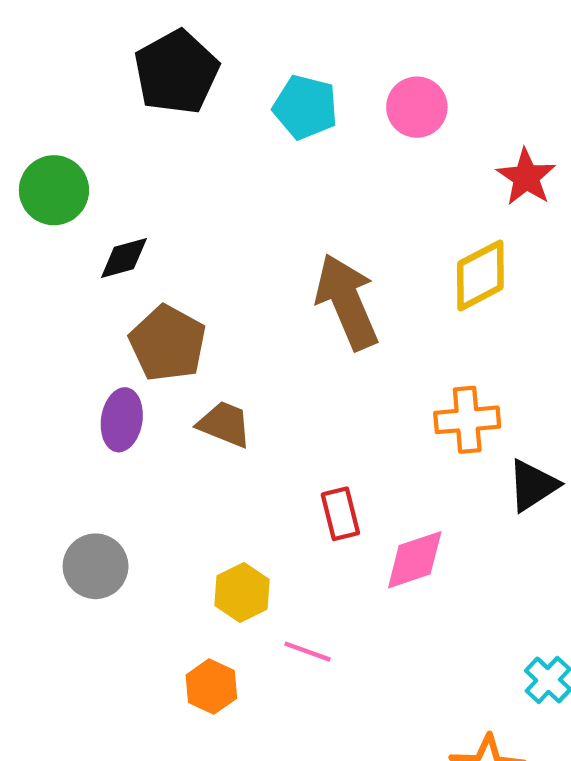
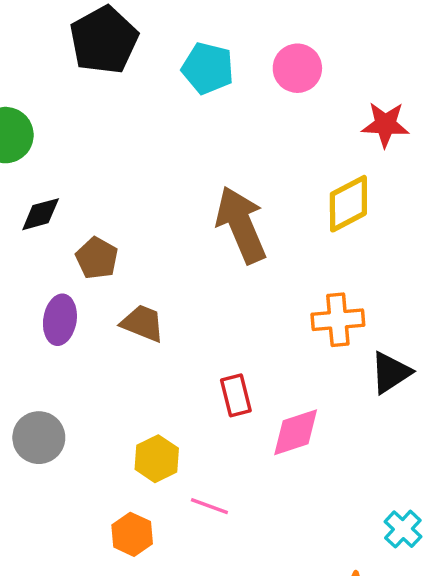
red star: (526, 177) -> (385, 125), turned -30
black diamond: (124, 258) -> (41, 214), moved
brown pentagon: (168, 343) -> (97, 258), size x0.7

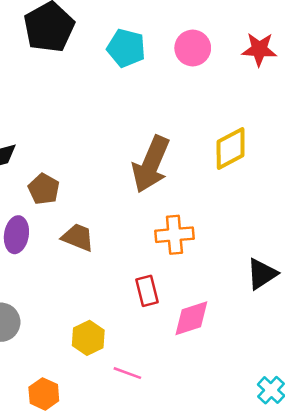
red star: (385, 125) -> (259, 49), moved
brown arrow: (241, 225) -> (151, 164), turned -134
orange cross: (338, 320) -> (174, 235), moved
orange hexagon: (132, 534) -> (44, 394), moved

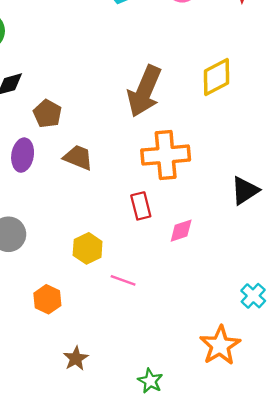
orange cross: (174, 235) -> (166, 155), size x1.4
pink diamond: (191, 318) -> (181, 231), size x0.7

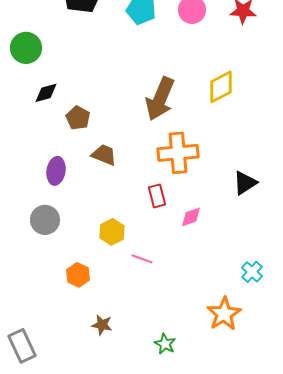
purple ellipse: (23, 155) -> (56, 171), moved
brown star: (76, 358) -> (102, 325), turned -30

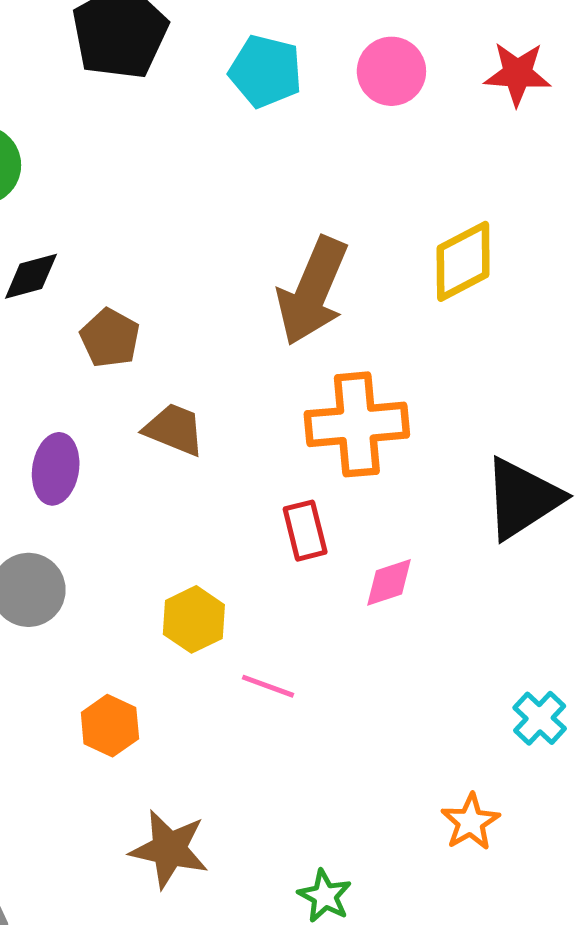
black triangle: (245, 183) -> (522, 498), size x1.4
orange star: (224, 314) -> (470, 822), size x0.7
brown star: (102, 325) -> (169, 849), size x1.5

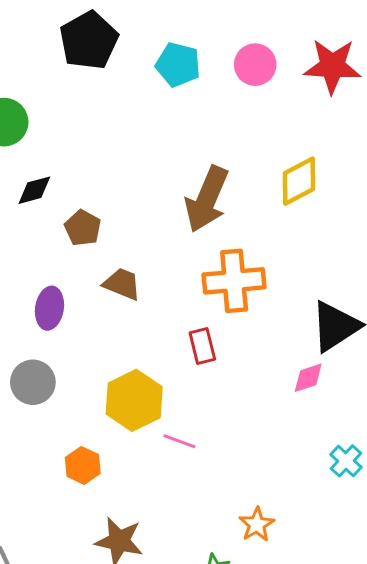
red star: (517, 74) -> (332, 66), size x1.4
pink diamond: (389, 582) -> (308, 378), moved
yellow hexagon: (194, 619) -> (134, 400), size x1.5
orange star: (470, 822) -> (257, 524), moved

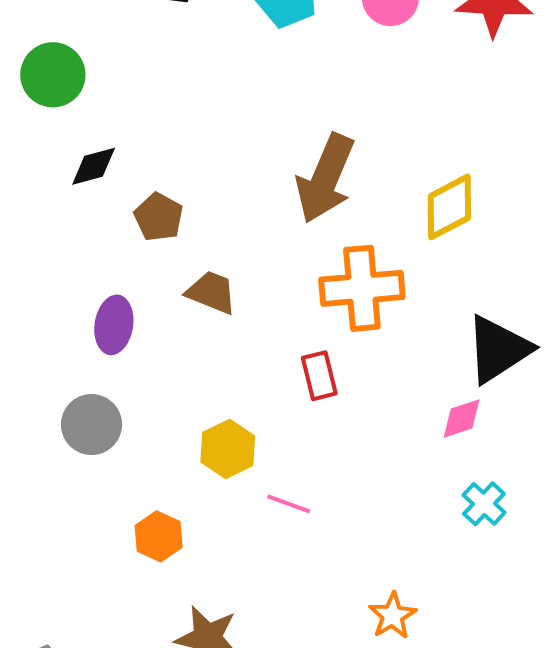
yellow diamond: (299, 181) -> (449, 207), moved
yellow hexagon: (134, 400) -> (228, 449), size x0.7
cyan cross: (346, 461) -> (484, 504), moved

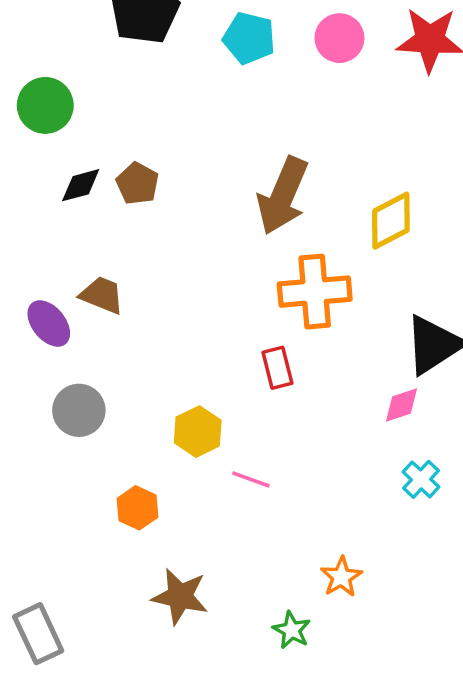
brown pentagon: (159, 217) -> (137, 183), moved
brown trapezoid: (211, 292) -> (102, 295), moved
purple ellipse: (114, 325) -> (49, 323), moved, turned -48

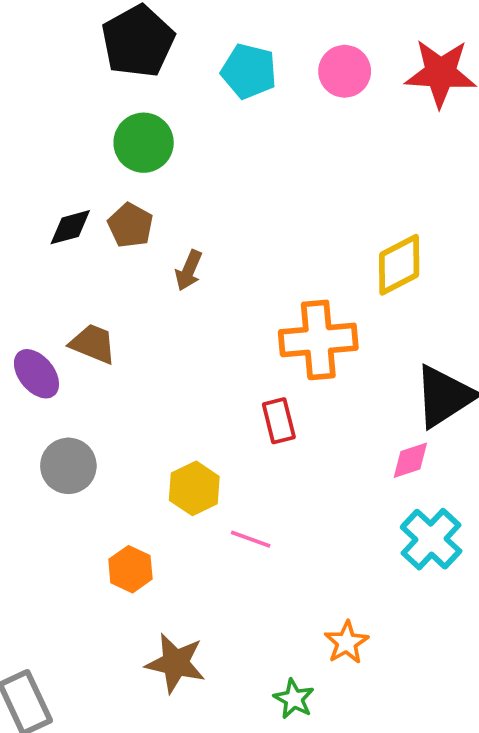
green circle: (45, 105) -> (144, 143), moved
brown arrow: (283, 196) -> (189, 270), moved, size x0.5
cyan cross: (421, 479) -> (431, 539), size x1.5

